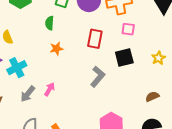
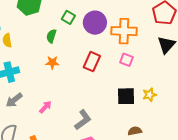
black square: (124, 58) -> (126, 96), moved
gray L-shape: (98, 77) -> (83, 120), moved
pink arrow: (49, 89) -> (45, 107), moved

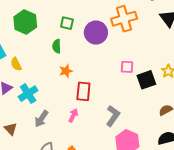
purple circle: (95, 23) -> (96, 33), moved
pink square: (127, 60) -> (127, 67), moved
red rectangle: (92, 62) -> (83, 91), moved

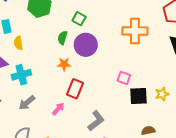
purple circle: (96, 33) -> (86, 45), moved

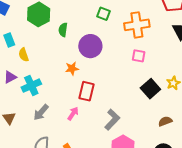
green square: (79, 19) -> (104, 14), moved
green semicircle: (62, 38) -> (63, 30), moved
pink square: (124, 78) -> (139, 56), moved
black square: (139, 96) -> (150, 89), turned -30

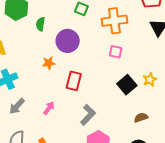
red rectangle: (86, 91) -> (74, 81), moved

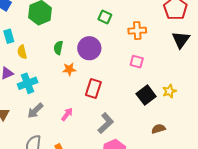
orange cross: (114, 21) -> (137, 31), size x0.7
green semicircle: (40, 24) -> (58, 48), moved

